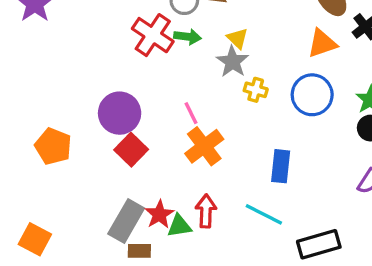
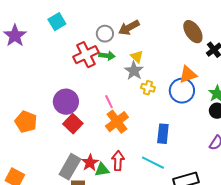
red cross: (153, 35) -> (86, 55), turned 30
orange triangle: (322, 43) -> (188, 75), moved

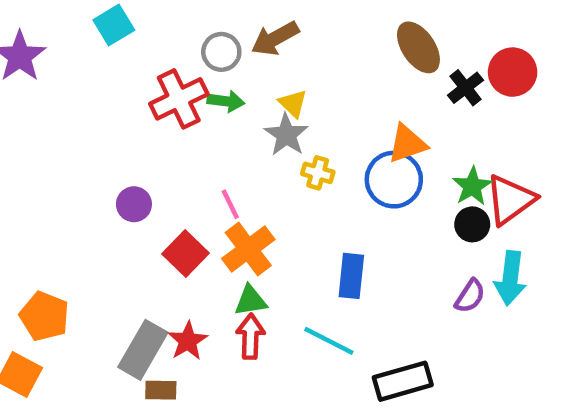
purple circle: (66, 102) -> (134, 204), size x0.6
orange pentagon: (26, 122) -> (44, 316), moved
red square: (73, 124) -> (185, 254), moved
green triangle: (102, 170) -> (250, 301), moved

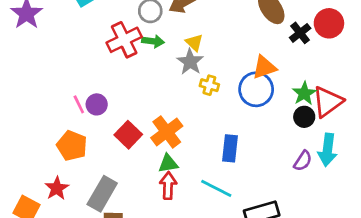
pink line: (230, 204) -> (79, 104), moved
orange pentagon: (44, 316) -> (72, 146), moved
red star: (188, 341) -> (57, 188), moved

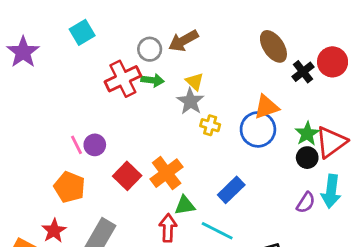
blue rectangle: (230, 148) -> (231, 190), turned 40
green triangle: (168, 164) -> (185, 205), moved

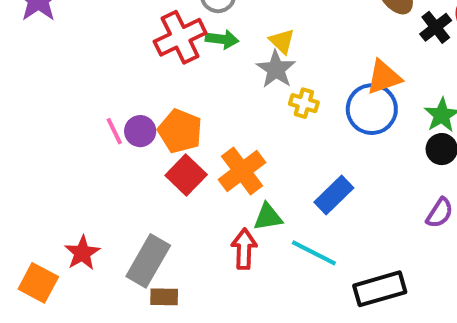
orange pentagon: (69, 187) -> (180, 131), moved

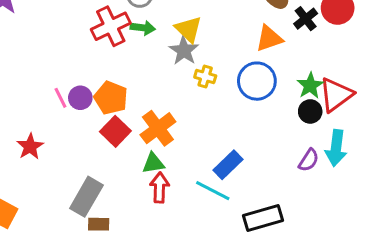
yellow triangle: (282, 41) -> (188, 29), size x1.4
orange triangle: (384, 77) -> (269, 38), moved
blue rectangle: (334, 195) -> (228, 165), moved
green triangle: (268, 217) -> (153, 163), moved
red star: (82, 253) -> (30, 146), moved

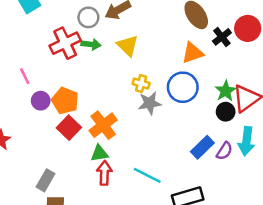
gray star: (184, 51) -> (150, 103), moved, turned 30
pink line: (61, 98) -> (25, 76), moved
blue rectangle: (228, 165) -> (202, 147), moved
gray rectangle: (86, 197) -> (46, 180), size x0.7

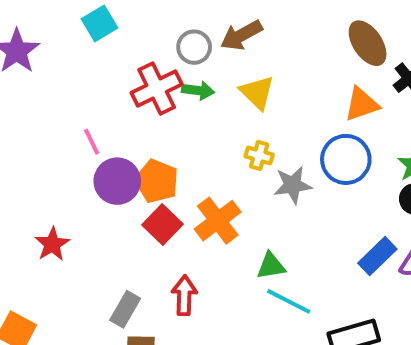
yellow cross: (141, 84) -> (259, 155), moved
purple circle: (41, 101) -> (117, 181), size x1.5
green triangle: (99, 153) -> (271, 266), moved
red arrow: (104, 173) -> (184, 295), moved

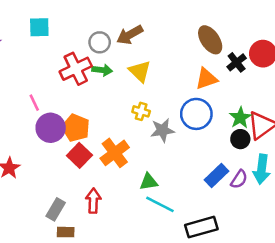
cyan square: (99, 23) -> (39, 27), turned 30

